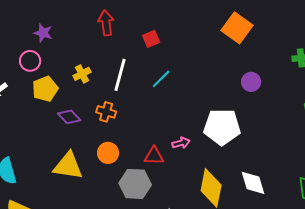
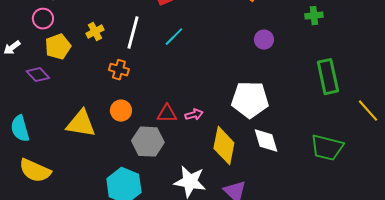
purple diamond: (69, 117) -> (38, 75), moved
white pentagon: (222, 127) -> (250, 100), moved
pink arrow: (181, 143) -> (194, 115), moved

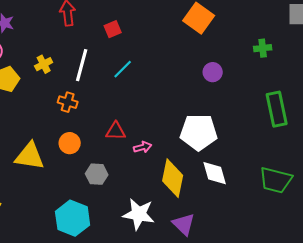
red triangle: (167, 114) -> (116, 131), moved
gray hexagon: (148, 142) -> (97, 174), size x0.7

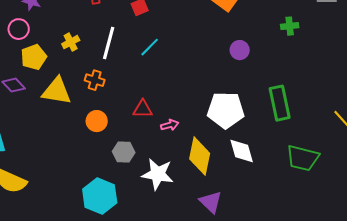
green rectangle: (277, 109) -> (280, 103), moved
yellow triangle: (30, 156) -> (57, 91), moved
white star: (139, 214) -> (158, 174), moved

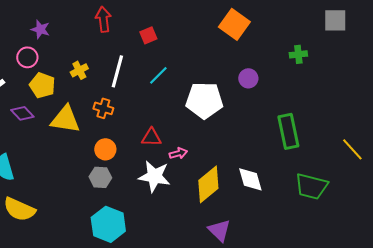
yellow pentagon: (34, 57) -> (42, 85), turned -30
white pentagon: (226, 110) -> (204, 100), moved
gray hexagon: (124, 152) -> (100, 177), moved
yellow diamond: (200, 156) -> (208, 184), turned 39
white star: (158, 174) -> (154, 176), moved

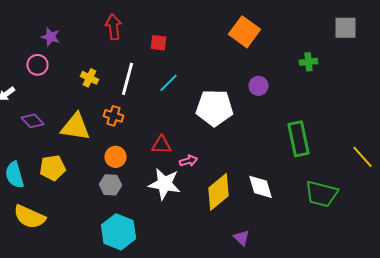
red square: (148, 35) -> (158, 43), turned 30
yellow cross: (79, 70) -> (90, 78), turned -36
yellow pentagon: (42, 85) -> (52, 168), moved, turned -30
purple triangle: (219, 230) -> (242, 238), moved, size x0.7

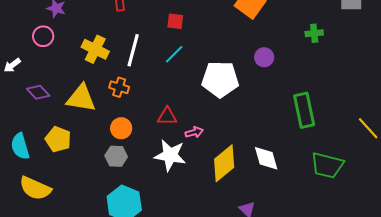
red square: (158, 43) -> (175, 21), moved
yellow cross: (90, 78) -> (95, 49), size x1.5
yellow pentagon: (52, 168) -> (58, 139), turned 30

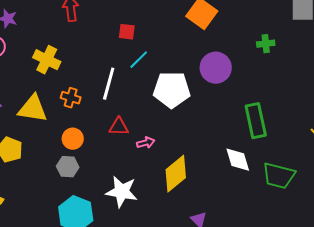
white line: (133, 50) -> (109, 84), moved
cyan line: (174, 54) -> (139, 60), moved
purple circle: (264, 57) -> (216, 68), size x1.6
white star: (170, 155) -> (122, 192), moved
white diamond: (266, 158) -> (238, 160), moved

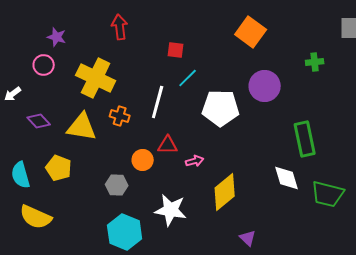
yellow cross: (47, 60) -> (96, 78), size x1.4
orange circle: (73, 139) -> (143, 160), moved

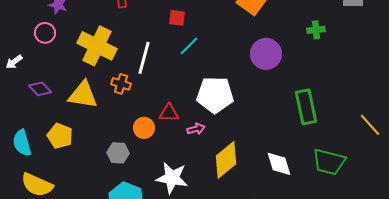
white line: (158, 102) -> (144, 58), moved
white pentagon: (221, 108) -> (215, 95), moved
white diamond: (287, 178) -> (279, 164), moved

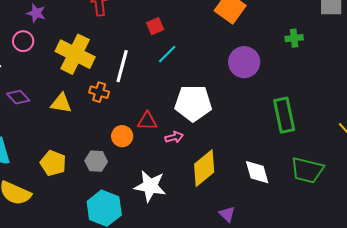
red square: (177, 18) -> (155, 26), turned -30
yellow triangle: (83, 95) -> (61, 103), size x0.7
yellow pentagon: (60, 136) -> (53, 163), moved

